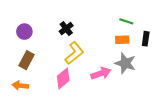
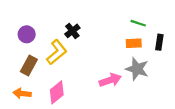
yellow L-shape: (74, 53) -> (57, 52), moved
pink diamond: (63, 78) -> (57, 92), moved

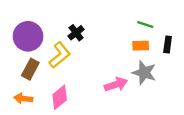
purple circle: (27, 34) -> (28, 36), size x1.6

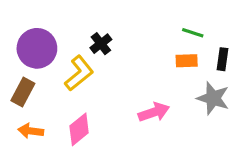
brown rectangle: (30, 69) -> (23, 92), moved
gray star: (144, 73) -> (213, 98), moved

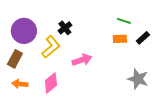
black rectangle: (222, 59) -> (143, 38), turned 40
gray star: (213, 98) -> (138, 79), moved
pink arrow: (154, 112) -> (82, 60), moved

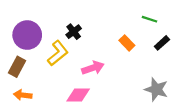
green line: (124, 21) -> (150, 19), moved
orange rectangle: (120, 39) -> (127, 43), moved, turned 48
pink diamond: (51, 83) -> (78, 95), moved, turned 40

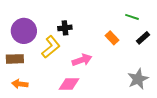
black cross: (74, 32) -> (65, 28), turned 32
brown rectangle: (17, 67) -> (15, 59), turned 60
gray star: (156, 89) -> (138, 79), turned 30

